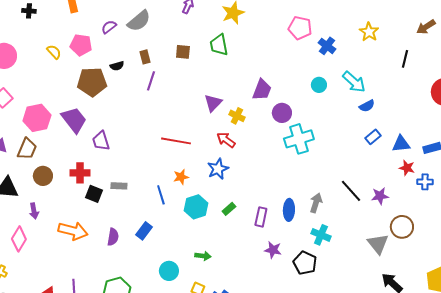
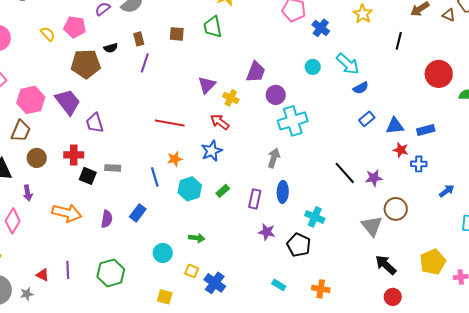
gray arrow: (316, 203) -> (274, 158), moved

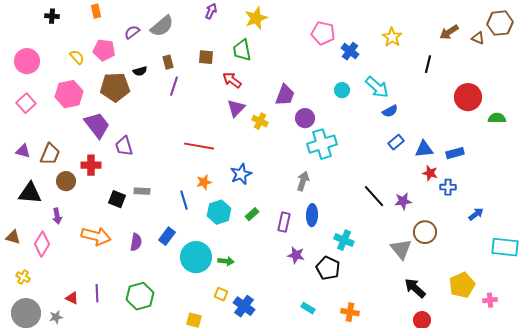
pink hexagon: (31, 100) -> (69, 94), moved
red arrow: (220, 122) -> (232, 80), moved
red cross: (74, 155) -> (91, 165), moved
cyan circle: (163, 253) -> (196, 257), moved, size x1.6

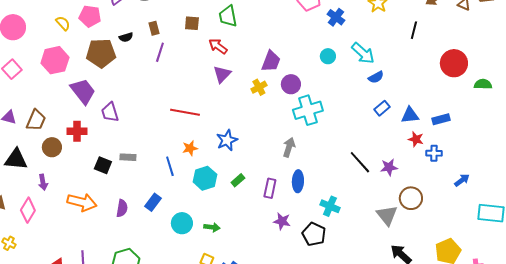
yellow cross: (260, 121) -> (259, 87), moved, turned 35
cyan circle: (196, 257) -> (182, 223), size x0.7

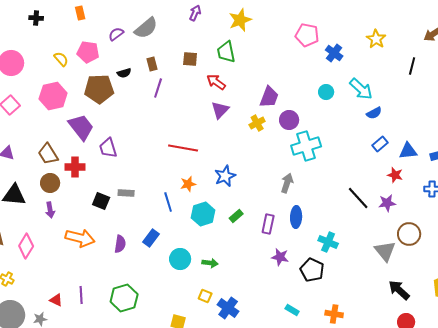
brown trapezoid: (36, 120) -> (48, 154), moved, turned 125
red star: (416, 139) -> (395, 175), moved
purple arrow: (43, 182) -> (50, 210), moved

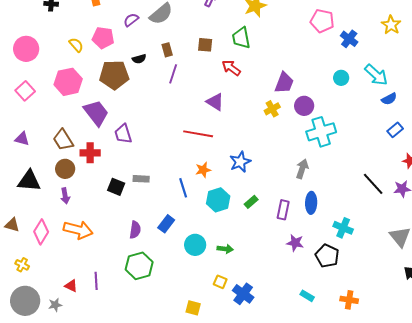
purple triangle: (220, 110) -> (215, 102), moved, turned -42
orange arrow: (80, 238) -> (78, 230), moved
green hexagon: (124, 298) -> (139, 266), moved

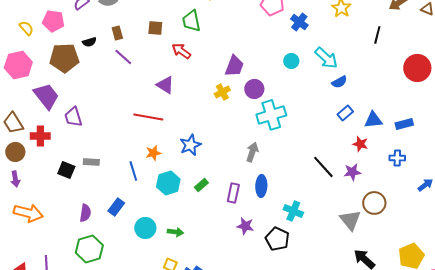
purple line: (173, 74) -> (123, 57), turned -66

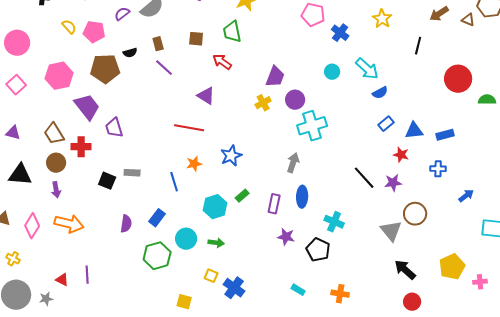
yellow semicircle: (26, 28) -> (69, 27), moved
cyan hexagon: (168, 183) -> (215, 207), moved
green hexagon: (89, 249) -> (157, 256), moved

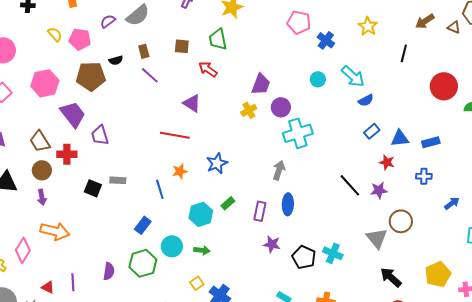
cyan cross: (334, 222) -> (333, 253), moved
purple semicircle: (126, 224) -> (109, 271), moved
pink diamond: (32, 226) -> (23, 250), moved
yellow square: (211, 276) -> (197, 283), turned 32

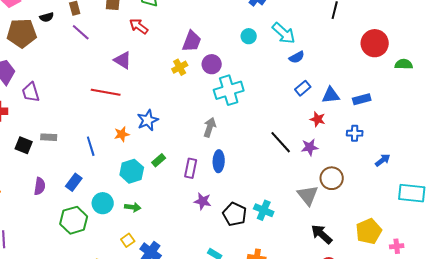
orange star: (180, 171) -> (122, 134), moved
purple semicircle: (109, 271) -> (40, 186), moved

